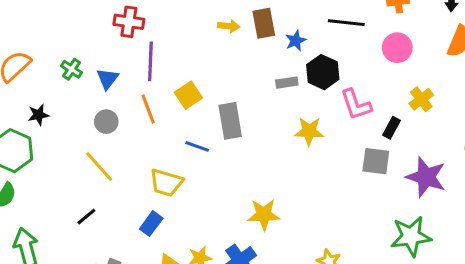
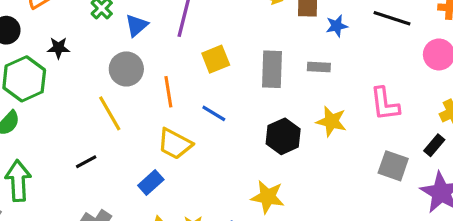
black hexagon: (323, 72) -> (283, 136), moved
orange line: (148, 109) -> (168, 92), moved
gray rectangle: (230, 121) -> (272, 69), moved
gray circle: (106, 122) -> (126, 69), size x1.4
black rectangle: (391, 128) -> (434, 145), moved

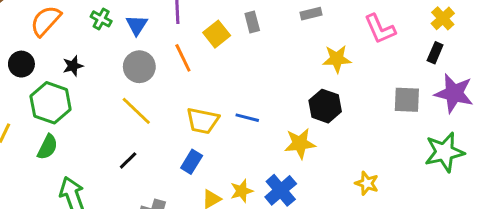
gray rectangle: (272, 69) -> (252, 22), moved, size x0.6
orange line: (168, 92) -> (183, 58), moved
blue line: (214, 113) -> (247, 118), moved
black hexagon: (283, 136) -> (325, 106), moved
gray square: (393, 166) -> (407, 100), moved

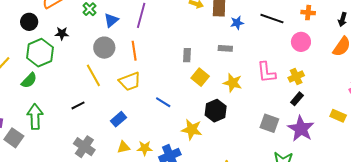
yellow cross: (443, 18) -> (296, 77), moved
gray rectangle: (252, 22) -> (187, 55), moved
yellow square: (217, 34) -> (200, 77), moved, turned -30
yellow trapezoid: (203, 121) -> (130, 81), moved, turned -50

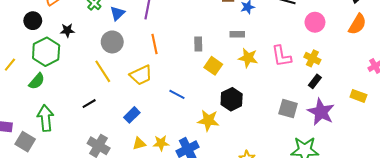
orange line: (134, 51) -> (155, 44), moved
yellow cross: (296, 77) -> (312, 58), turned -35
yellow star: (233, 83) -> (248, 58), moved

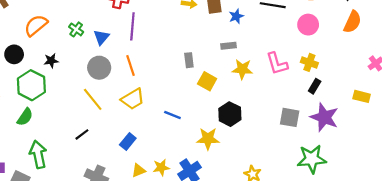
orange line: (155, 44) -> (131, 65), moved

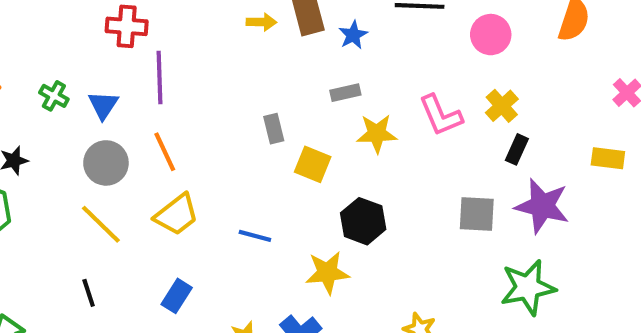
yellow cross: (309, 62) -> (502, 106), turned 35
black line: (82, 134) -> (89, 293), turned -64

